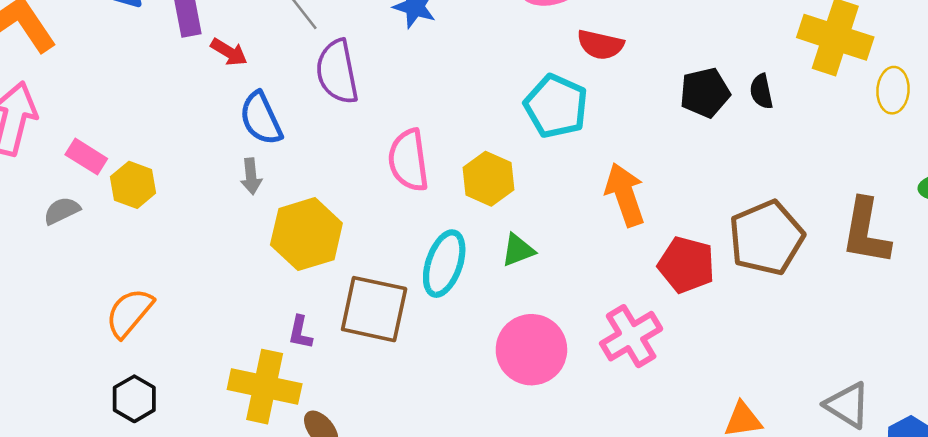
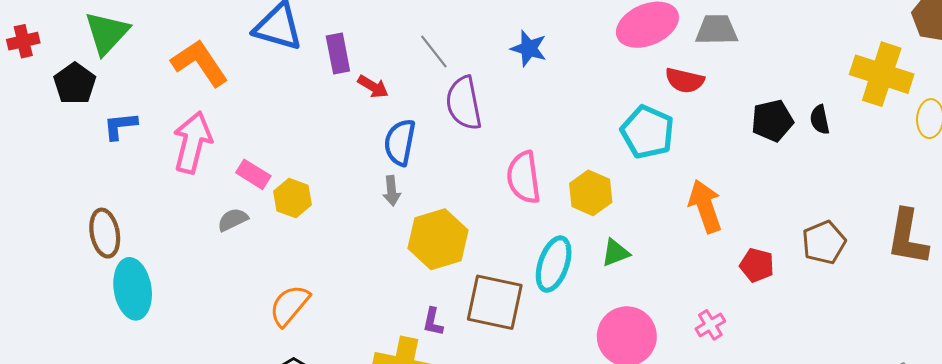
blue semicircle: (261, 118) -> (400, 142), turned 36
brown pentagon: (766, 238) -> (824, 242), size x0.7
red pentagon: (686, 265) -> (757, 265), size x0.7
pink cross: (631, 336) -> (710, 325), size x0.6

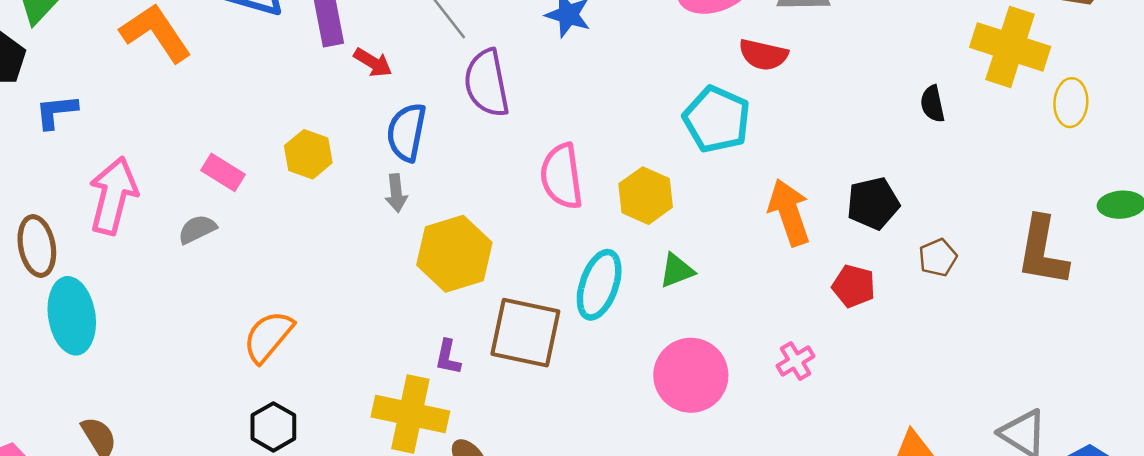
black pentagon: (772, 121) -> (873, 203), moved
pink arrow: (192, 142) -> (113, 196), moved
yellow hexagon: (293, 198) -> (308, 154), moved
brown pentagon: (824, 242) -> (938, 258), size x0.7

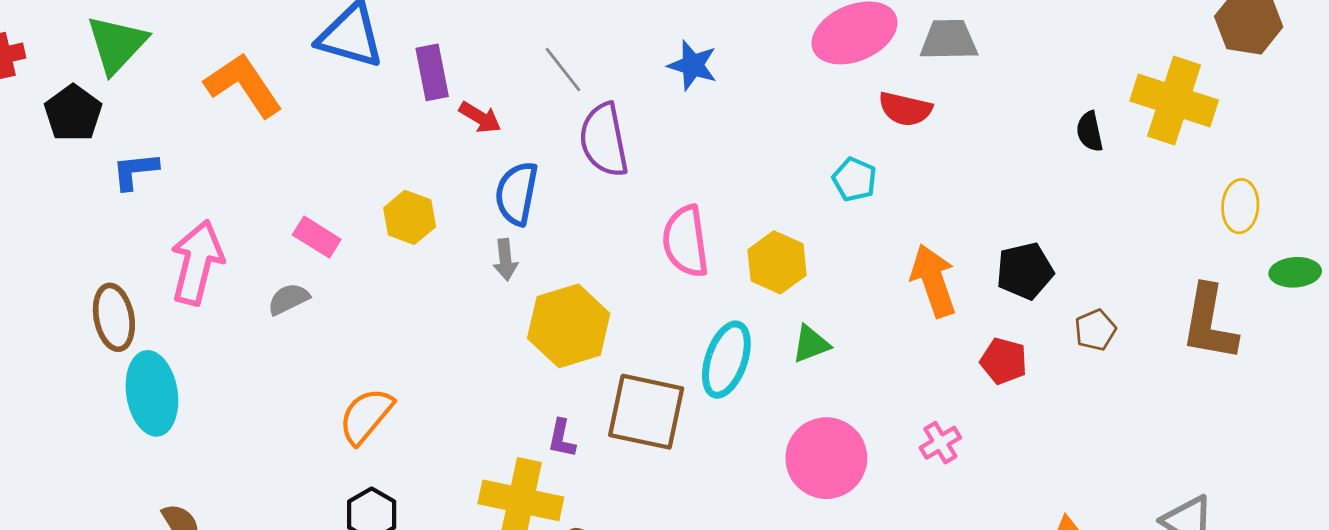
yellow ellipse: (1071, 103) -> (1240, 206), moved
black semicircle: (933, 104) -> (1090, 131), moved
cyan pentagon: (717, 119) -> (854, 179), size x0.6

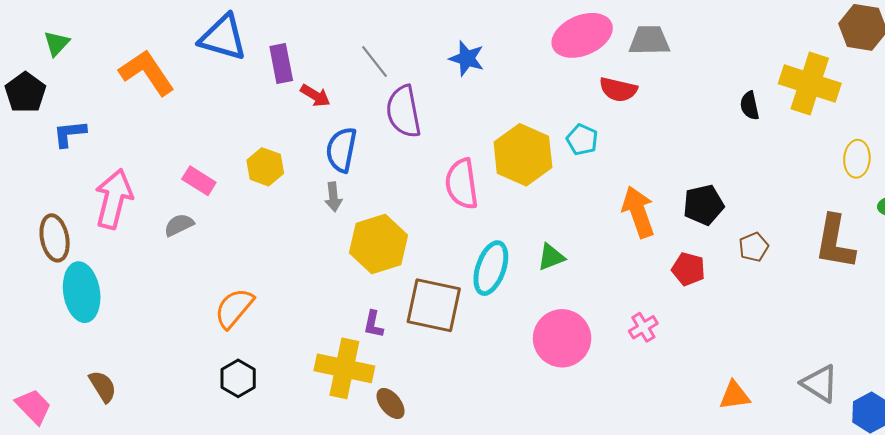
green triangle: (117, 44) -> (57, 43), size x0.6
yellow hexagon: (777, 262) -> (523, 155), moved, size x1.4

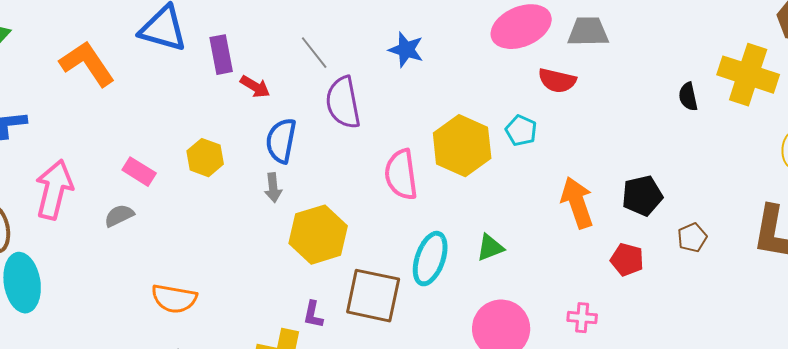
orange semicircle: (234, 308) -> (174, 299), turned -120
pink cross: (643, 327) -> (582, 318), turned 36

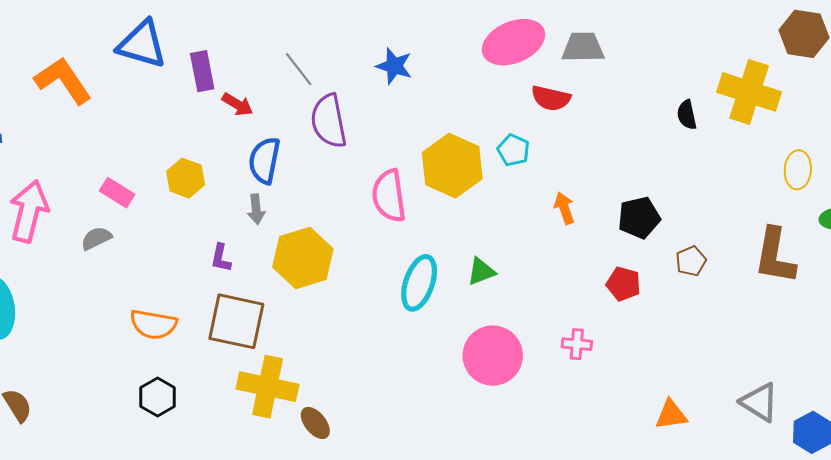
orange arrow: (577, 203) -> (564, 208), moved, size x0.6
brown square: (373, 296) -> (236, 321), moved
purple L-shape: (313, 315) -> (221, 258), moved

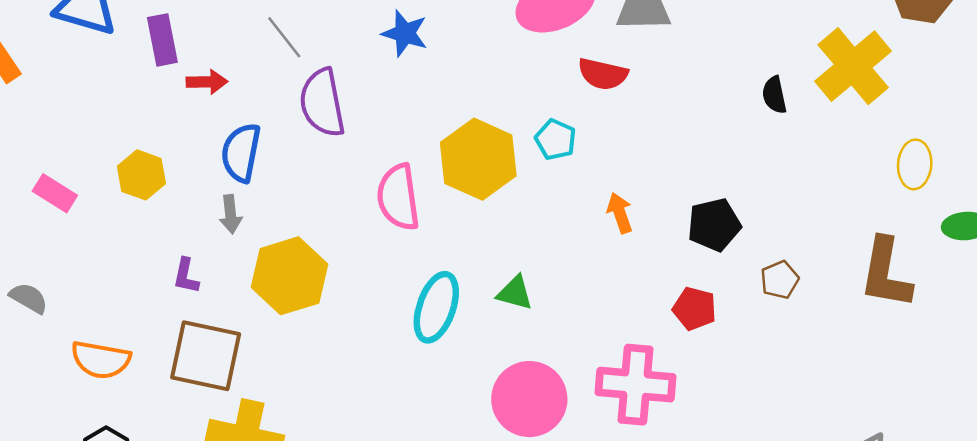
yellow cross: (749, 92) -> (853, 66), turned 32
red arrow: (237, 104) -> (207, 82), turned -32
gray semicircle: (96, 238) -> (29, 298), moved, turned 56
green triangle: (481, 271) -> (515, 293), turned 36
pink cross: (577, 344) -> (635, 385), size x2.0

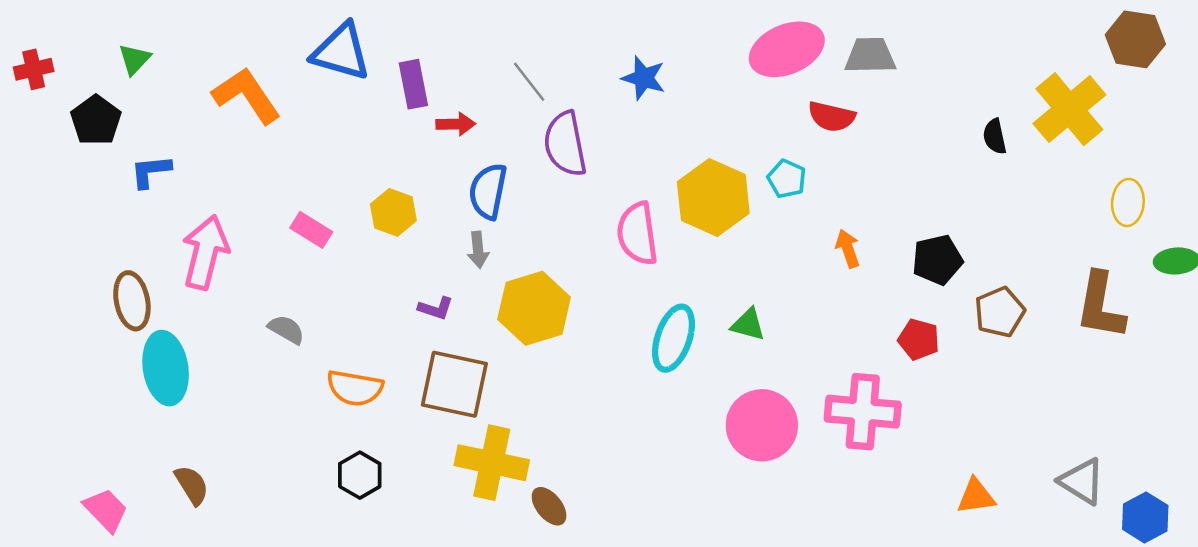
purple L-shape: (186, 276) -> (436, 308), turned -84
brown pentagon: (780, 280) -> (1000, 312), size x1.4

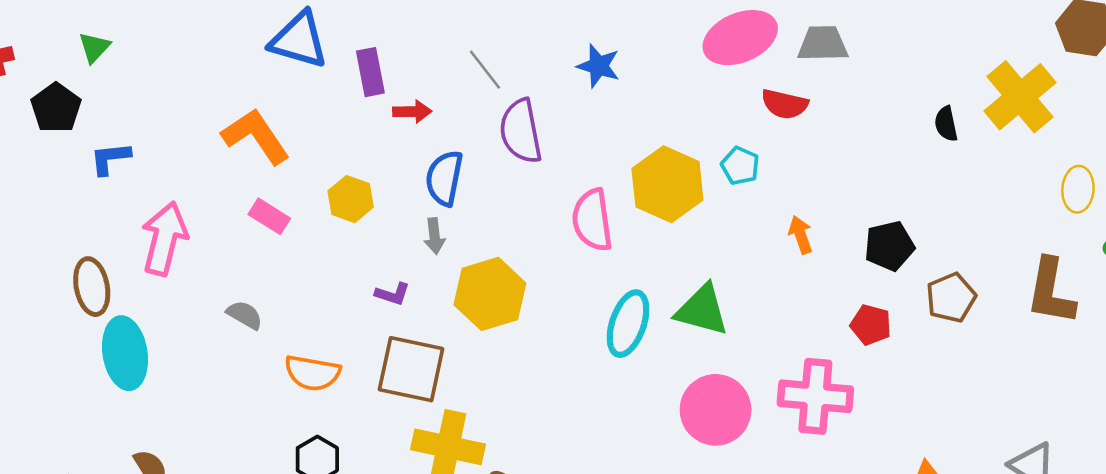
orange L-shape: (246, 95) -> (256, 136), moved
green triangle: (748, 324) -> (702, 310), size x1.6

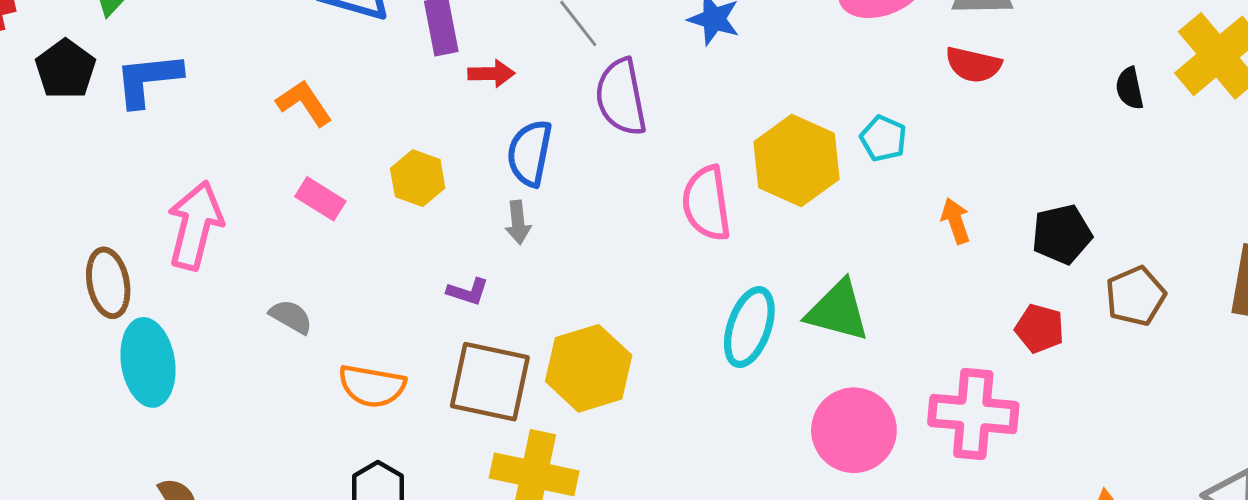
red semicircle: (785, 104) -> (973, 65), moved
orange L-shape: (256, 136) -> (304, 103), size x0.7
blue L-shape: (110, 158) -> (148, 79), moved, size x1.4
yellow hexagon: (490, 294) -> (589, 368), moved

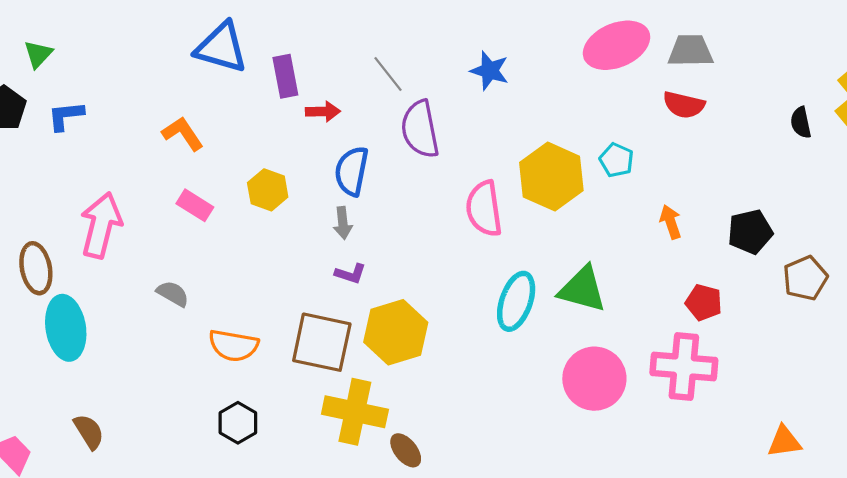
blue L-shape: (148, 79) -> (66, 116), size x0.7
purple L-shape: (468, 292) -> (350, 274), moved
red pentagon: (1040, 329) -> (704, 302), moved

